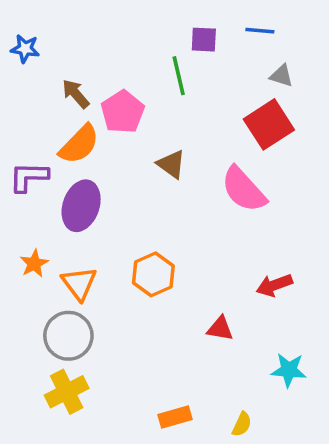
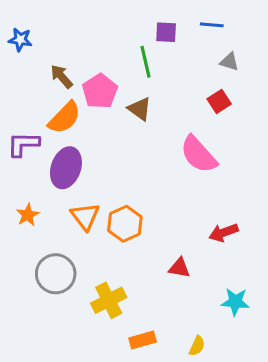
red square: (269, 124) -> (219, 101), size x0.6
brown triangle: (171, 164) -> (140, 109), moved
orange triangle: (79, 283) -> (85, 216), moved
yellow cross: (67, 392) -> (109, 300), moved

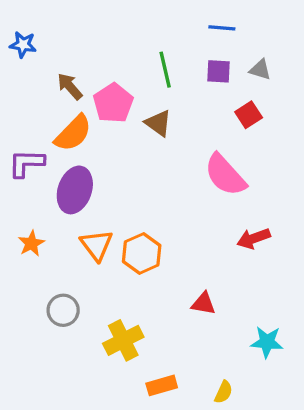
blue line: (212, 25) -> (222, 28), moved
purple square: (166, 32) -> (218, 71), moved
red arrow: (224, 233) -> (254, 238), moved
gray circle: (56, 274) -> (63, 310), size x0.7

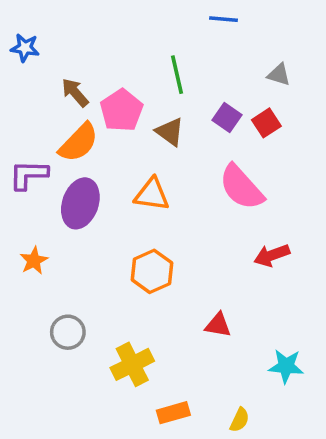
blue line: (222, 28) -> (223, 19), moved
purple square: (218, 71) -> (227, 118), moved, turned 32
orange triangle: (97, 245) -> (152, 194), moved, turned -45

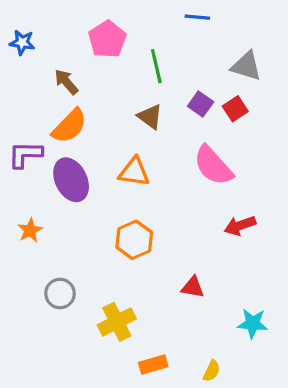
gray triangle: (279, 75) -> (246, 66), size x1.5
pink pentagon: (122, 110) -> (107, 39), moved
purple ellipse: (80, 203) -> (71, 180), turned -45

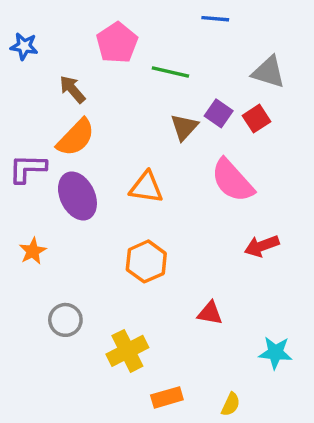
green line: (156, 66) -> (170, 72), turned -64
brown triangle: (150, 117) -> (184, 127), moved, turned 36

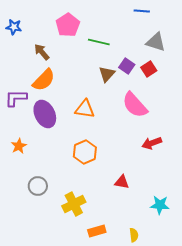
blue line: (215, 19) -> (142, 11), moved
yellow semicircle: (231, 404) -> (134, 235), turned -32

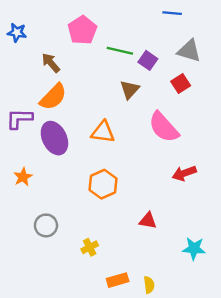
purple square: (127, 66) -> (148, 60), moved
yellow cross: (74, 204) -> (90, 247), size x0.6
yellow semicircle: (134, 235) -> (149, 285), moved

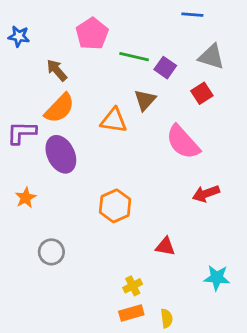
orange triangle: (103, 132) -> (114, 120), moved
yellow cross: (90, 247) -> (133, 286), moved

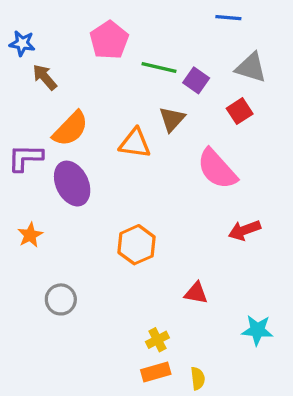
brown arrow: (57, 70) -> (45, 77), moved

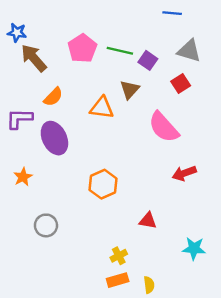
pink pentagon: (109, 40) -> (82, 48), moved
brown arrow: (45, 77) -> (34, 58), size x1.4
orange semicircle: (70, 129) -> (53, 97), size x0.7

